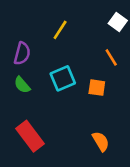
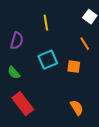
yellow line: (60, 30) -> (46, 23), turned -42
green semicircle: (22, 85) -> (14, 73), moved

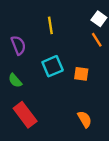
purple semicircle: (17, 41) -> (18, 45), turned -36
orange line: (85, 44) -> (97, 40), moved

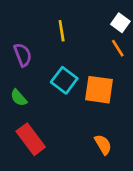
cyan square: (53, 66) -> (64, 80), turned -30
orange square: (81, 74) -> (99, 90), size x1.6

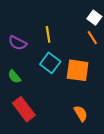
yellow line: (62, 31) -> (48, 34), moved
purple semicircle: (23, 55) -> (18, 43), turned 138

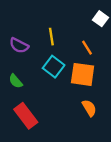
orange line: (92, 38) -> (87, 48), moved
orange semicircle: (81, 113) -> (89, 108), moved

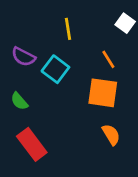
yellow line: (51, 37) -> (68, 29), moved
cyan square: (54, 67) -> (55, 69), moved

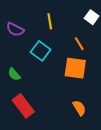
purple semicircle: (23, 57) -> (15, 29), moved
orange semicircle: (111, 135) -> (79, 108), moved

